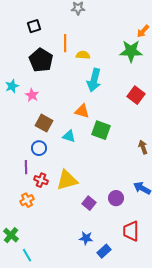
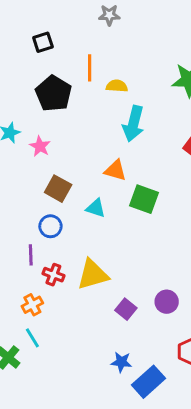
blue rectangle: (104, 251) -> (149, 382), size x1.5
cyan line: (27, 255) -> (32, 338), moved

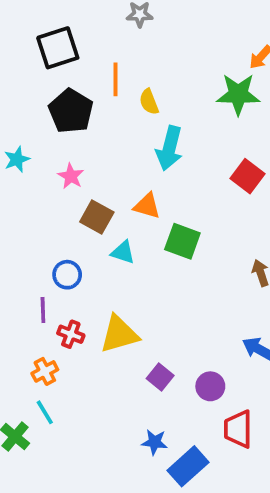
black square: (43, 42) -> (58, 48), size x1.6
yellow semicircle: (117, 86) -> (149, 102), turned -115
pink star: (40, 146) -> (71, 176), moved
brown square: (58, 189) -> (97, 217), moved
purple circle: (167, 302) -> (210, 386), moved

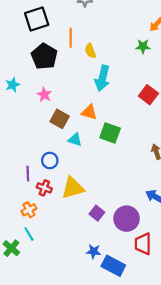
green star: (238, 94) -> (143, 46), size x0.6
blue circle: (67, 275) -> (50, 160), moved
purple circle: (210, 386) -> (127, 219), size x1.5
blue rectangle: (188, 466) -> (113, 266), turned 70

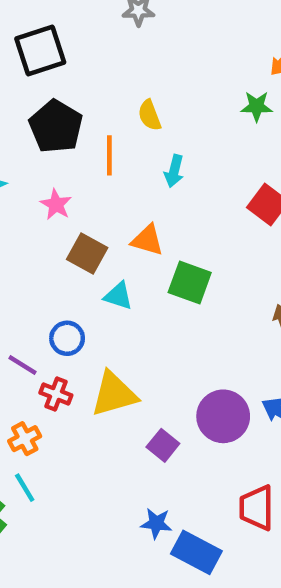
orange line: (71, 38) -> (109, 155), moved
cyan arrow: (102, 78) -> (174, 171), size x0.6
purple line: (28, 174) -> (22, 365), turned -56
purple circle: (127, 219) -> (223, 416), moved

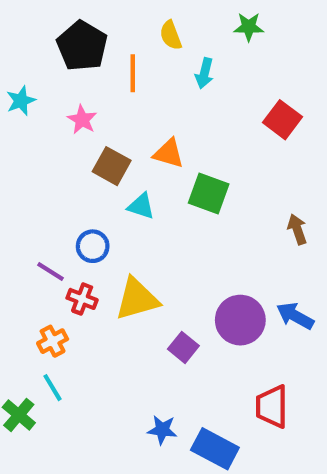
green star: (257, 106) -> (249, 27), moved
cyan arrow: (174, 171) -> (204, 73), moved
blue star: (156, 523) -> (162, 430), moved

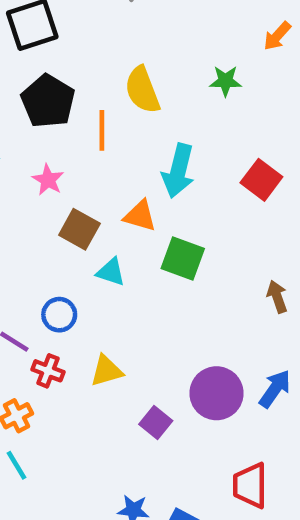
yellow semicircle: (171, 35) -> (142, 90), size x1.5
cyan arrow: (204, 73) -> (178, 171), moved, size x1.6
yellow triangle: (137, 299) -> (106, 371), size x0.7
blue arrow: (295, 316) -> (275, 389), turned 96

